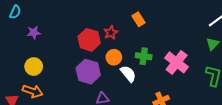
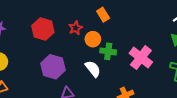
red hexagon: (89, 40) -> (43, 29), moved
orange circle: (114, 57) -> (93, 39), moved

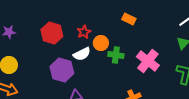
orange rectangle: (103, 15) -> (129, 19), moved, turned -32
white semicircle: (93, 69) -> (82, 54), moved, turned 102

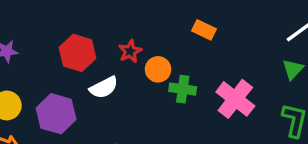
white semicircle: (82, 54) -> (104, 87), moved
purple hexagon: (62, 70) -> (56, 114), moved

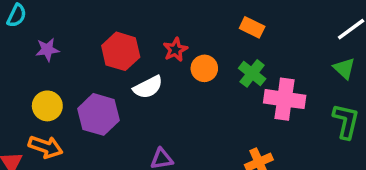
green triangle: (293, 69) -> (344, 68), turned -30
green cross: (183, 89) -> (252, 73), moved, turned 30
pink cross: (235, 99) -> (285, 99), turned -30

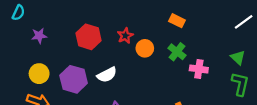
green triangle: (344, 68) -> (238, 58), moved
white semicircle: (148, 87) -> (107, 75), moved
pink cross: (285, 99) -> (199, 69), size x0.7

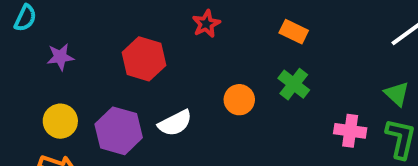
red star: (125, 36) -> (206, 24), moved
orange circle: (145, 48) -> (239, 100), moved
pink cross: (199, 69) -> (350, 131), moved

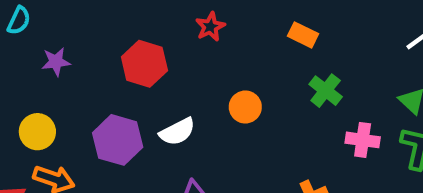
green cross: (294, 84) -> (326, 91), moved
yellow circle: (60, 121) -> (37, 132), moved

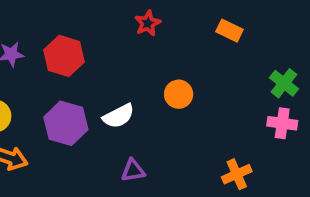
red hexagon: (144, 64) -> (64, 56), moved
green cross: (326, 91) -> (284, 83), moved

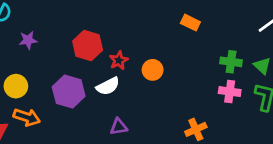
red star: (148, 23) -> (119, 60), moved
red hexagon: (64, 56) -> (88, 46), moved
green cross: (284, 83) -> (231, 62), turned -30

